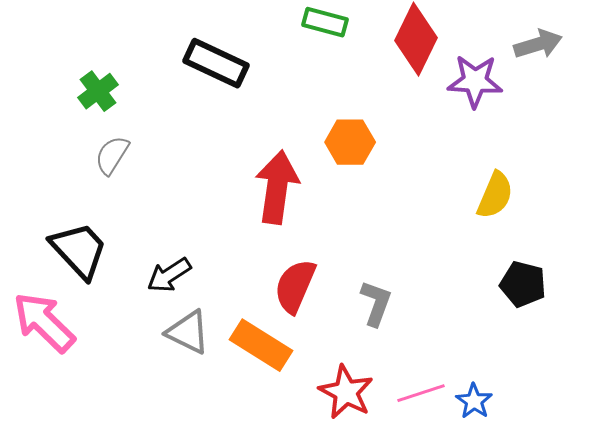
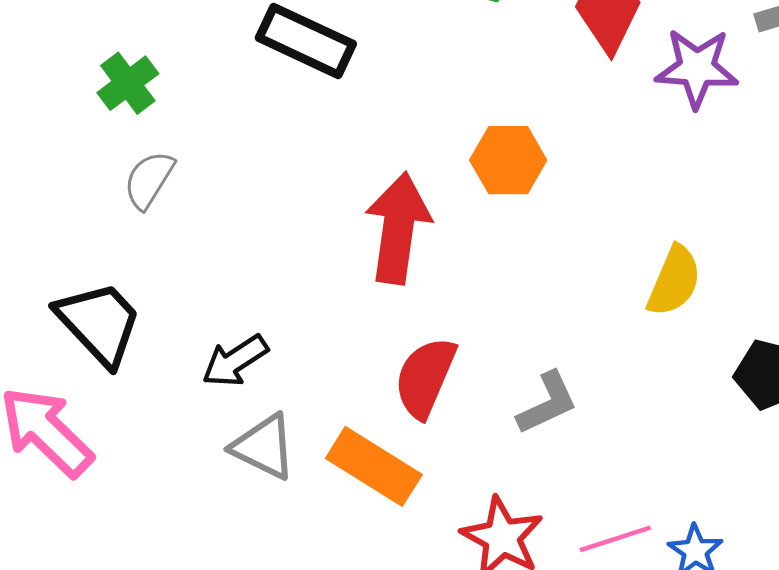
yellow semicircle: (495, 195) -> (674, 281), moved
gray L-shape: (376, 303) -> (547, 403), turned 45

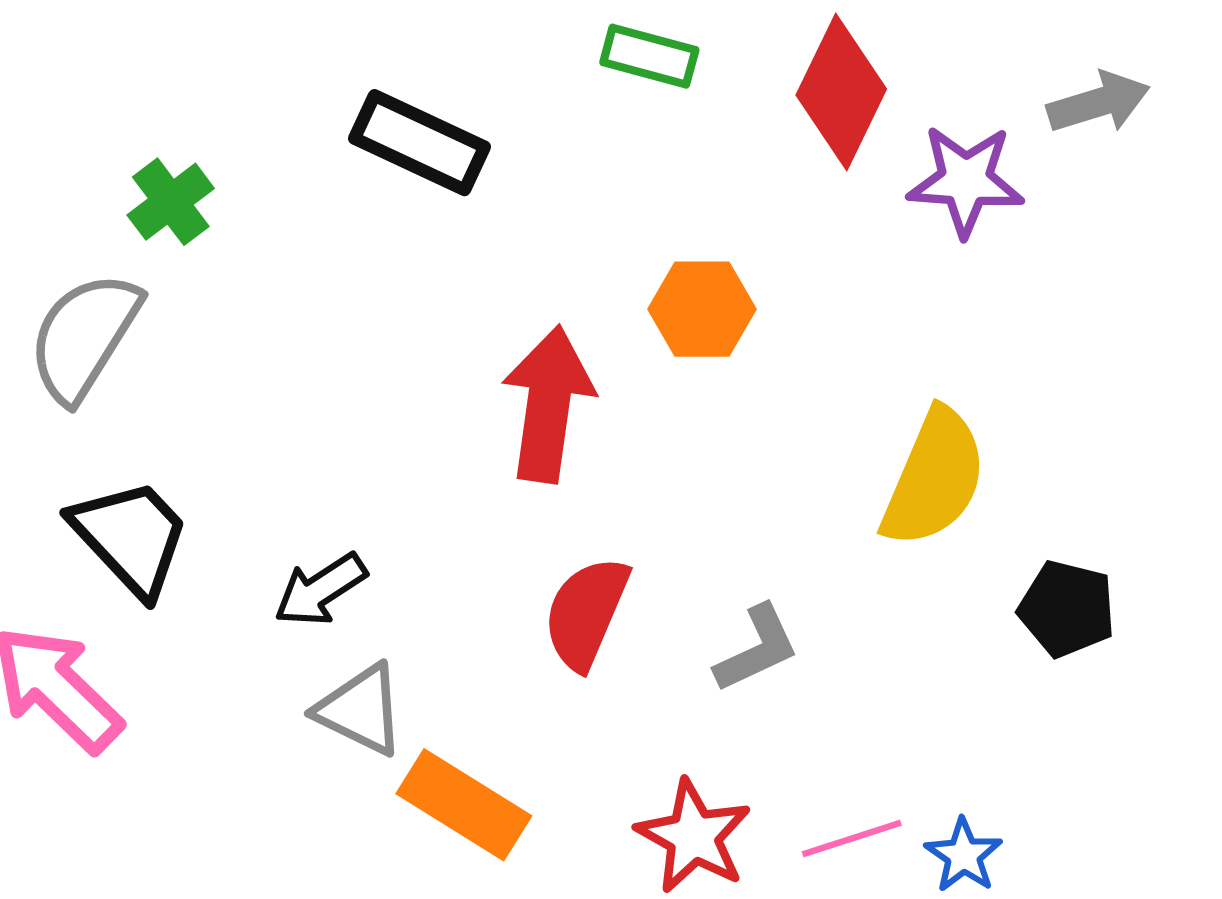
gray semicircle: (149, 180) -> (84, 337), moved, size x1.6
yellow semicircle: (674, 281) -> (934, 478), size x1.4
orange rectangle: (374, 466) -> (464, 805), moved

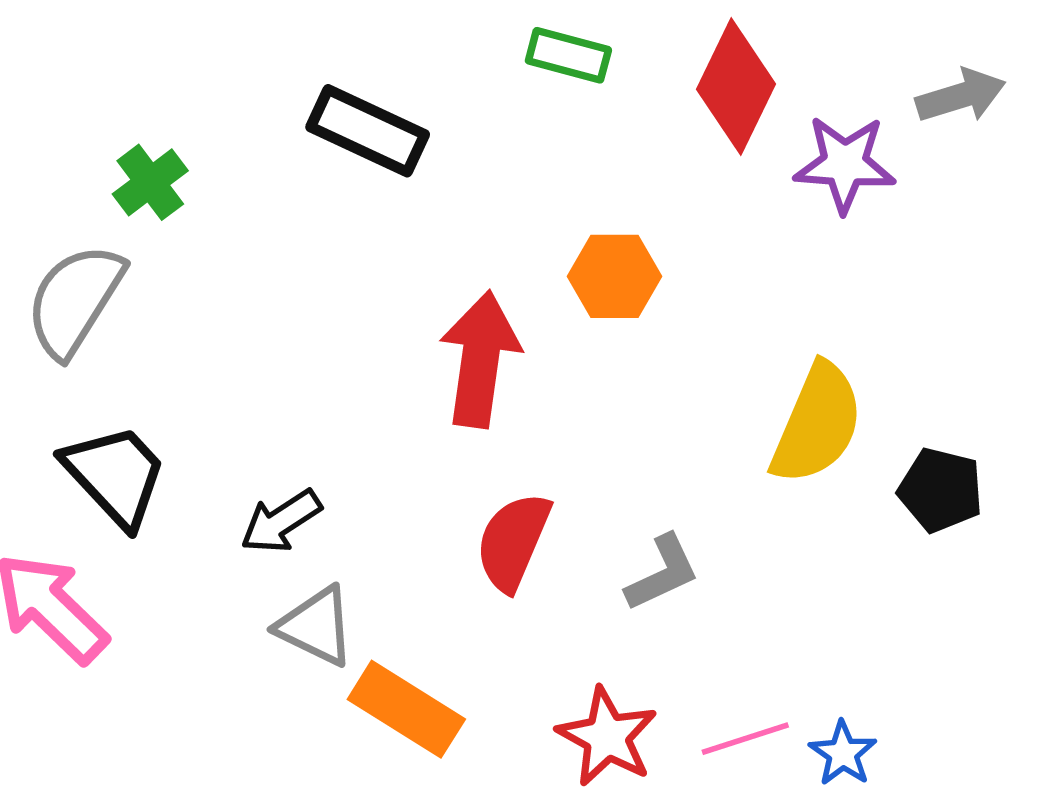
black pentagon: (1067, 609) -> (941, 490), moved

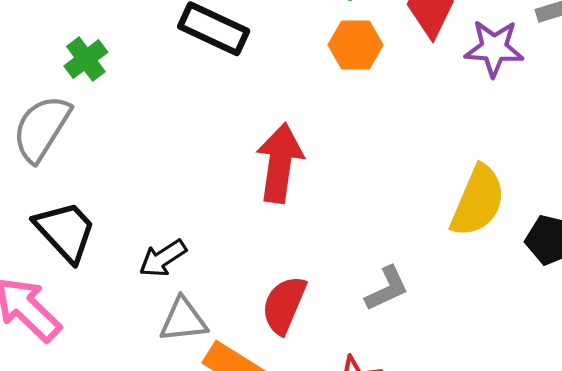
orange hexagon: (614, 276) -> (355, 45), moved
red semicircle: (513, 542) -> (284, 305), moved
gray triangle: (316, 626) -> (183, 320), turned -32

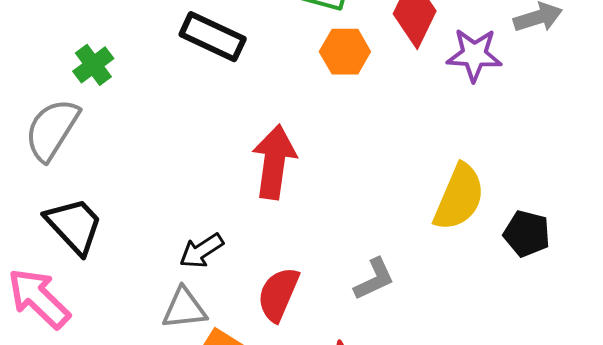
black arrow: (163, 258) -> (201, 251), moved

